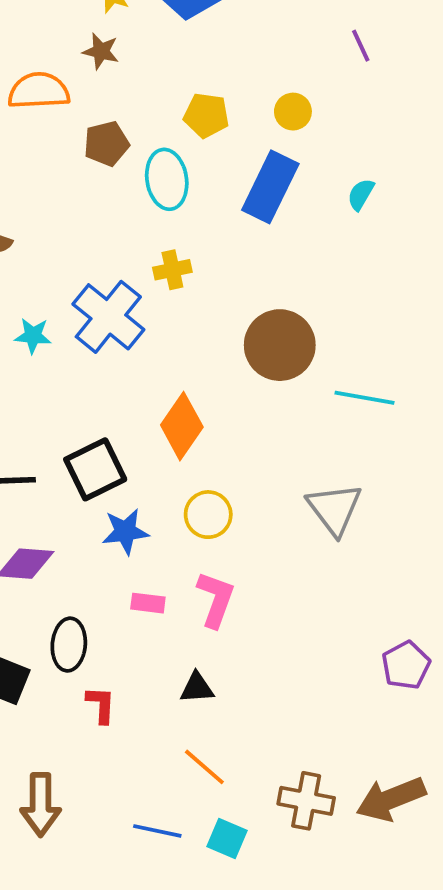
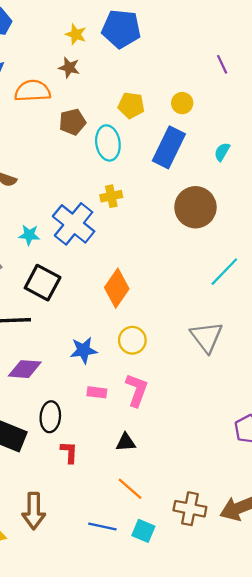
brown circle: (280, 345) -> (195, 207), moved
cyan line: (364, 398) -> (224, 272), turned -56
black square: (95, 469) -> (43, 283), moved, turned -36

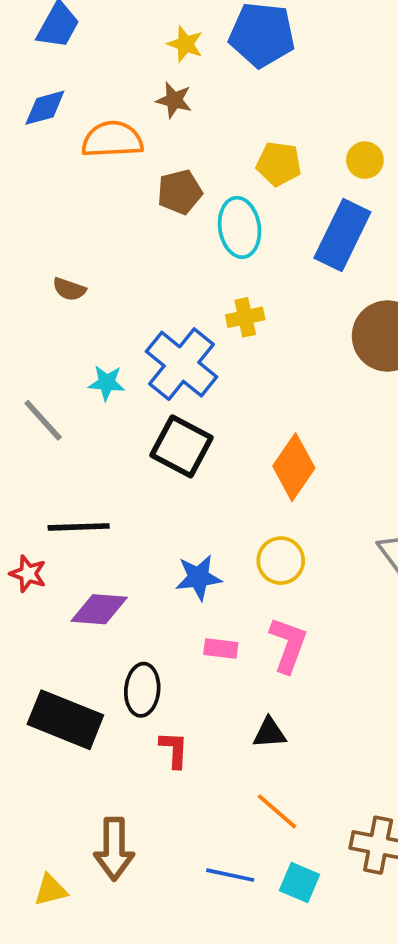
black square: (43, 283) -> (182, 446), moved
orange diamond: (117, 288) -> (294, 467), moved

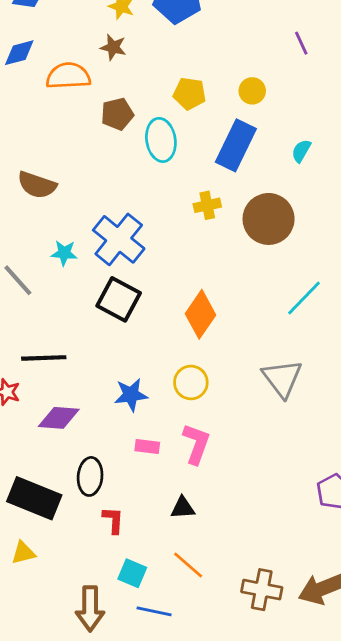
brown semicircle: (69, 289) -> (37, 185), size x1.6
yellow cross: (245, 317) -> (207, 205), moved
brown arrow: (114, 849) -> (90, 609), moved
cyan square: (299, 883) -> (132, 573), moved
yellow triangle: (51, 890) -> (23, 553), moved

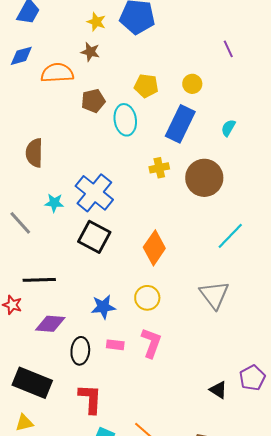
brown semicircle: (37, 185) -> (34, 153), turned 72
black ellipse: (90, 476) -> (80, 351), moved
black triangle: (183, 508) -> (218, 390), moved, turned 36
red L-shape: (113, 520) -> (90, 399), size x1.5

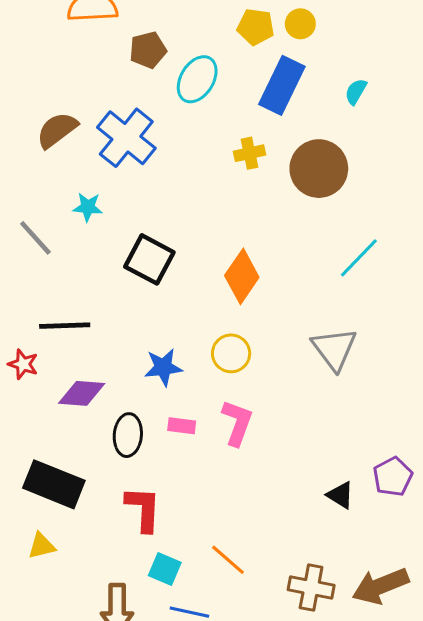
yellow pentagon: (146, 86) -> (256, 27), moved
cyan ellipse: (125, 120) -> (197, 79), turned 40
brown semicircle: (34, 153) -> (57, 130), turned 52
blue cross: (94, 193) -> (126, 138), moved

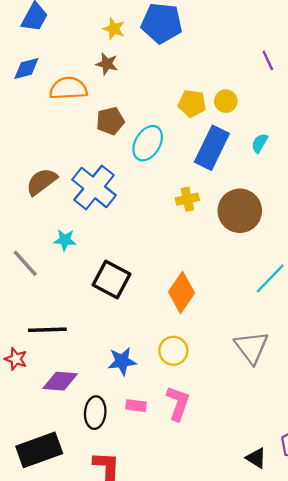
cyan semicircle: (356, 92) -> (260, 143), moved
black rectangle: (54, 484) -> (39, 450), turned -42

